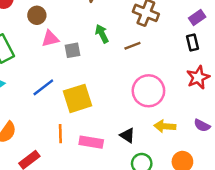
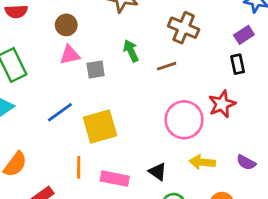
brown circle: (37, 15) -> (66, 25), moved
red star: (198, 77) -> (222, 104), moved

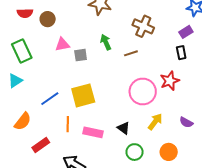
brown circle: (66, 25) -> (48, 19), moved
blue line: (60, 112) -> (50, 99), moved
yellow arrow: (202, 162) -> (155, 122), turned 120

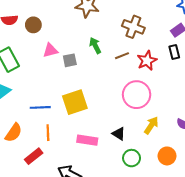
red star: (170, 81) -> (147, 61), moved
blue line: (50, 99) -> (40, 107), turned 36
orange line: (68, 124) -> (48, 133), moved

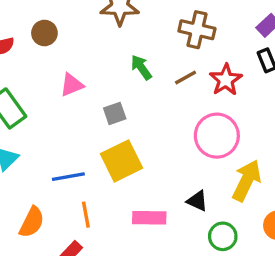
brown circle: (33, 25) -> (44, 33), moved
gray square: (70, 60) -> (115, 113), moved
yellow arrow: (151, 125) -> (247, 181), size x1.4

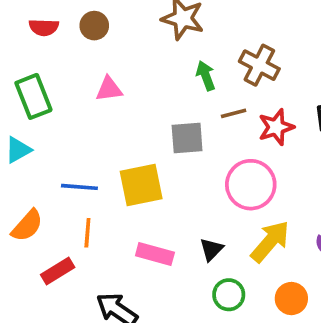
green arrow: (141, 67) -> (206, 76), moved
gray square: (115, 113) -> (187, 138), moved, size x1.4
black triangle: (197, 201) -> (211, 249), turned 35

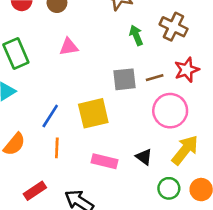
brown line: (234, 113) -> (155, 78), moved
blue line: (79, 187) -> (50, 116), turned -60
black triangle: (211, 249) -> (144, 157), turned -36
red rectangle: (58, 271) -> (35, 191), moved
green circle: (229, 295) -> (169, 188), moved

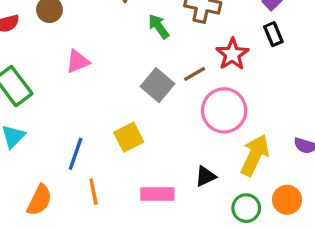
gray square: (125, 79) -> (157, 85), turned -30
yellow square: (93, 113) -> (129, 137), size x0.7
black triangle: (144, 157) -> (205, 176), turned -48

